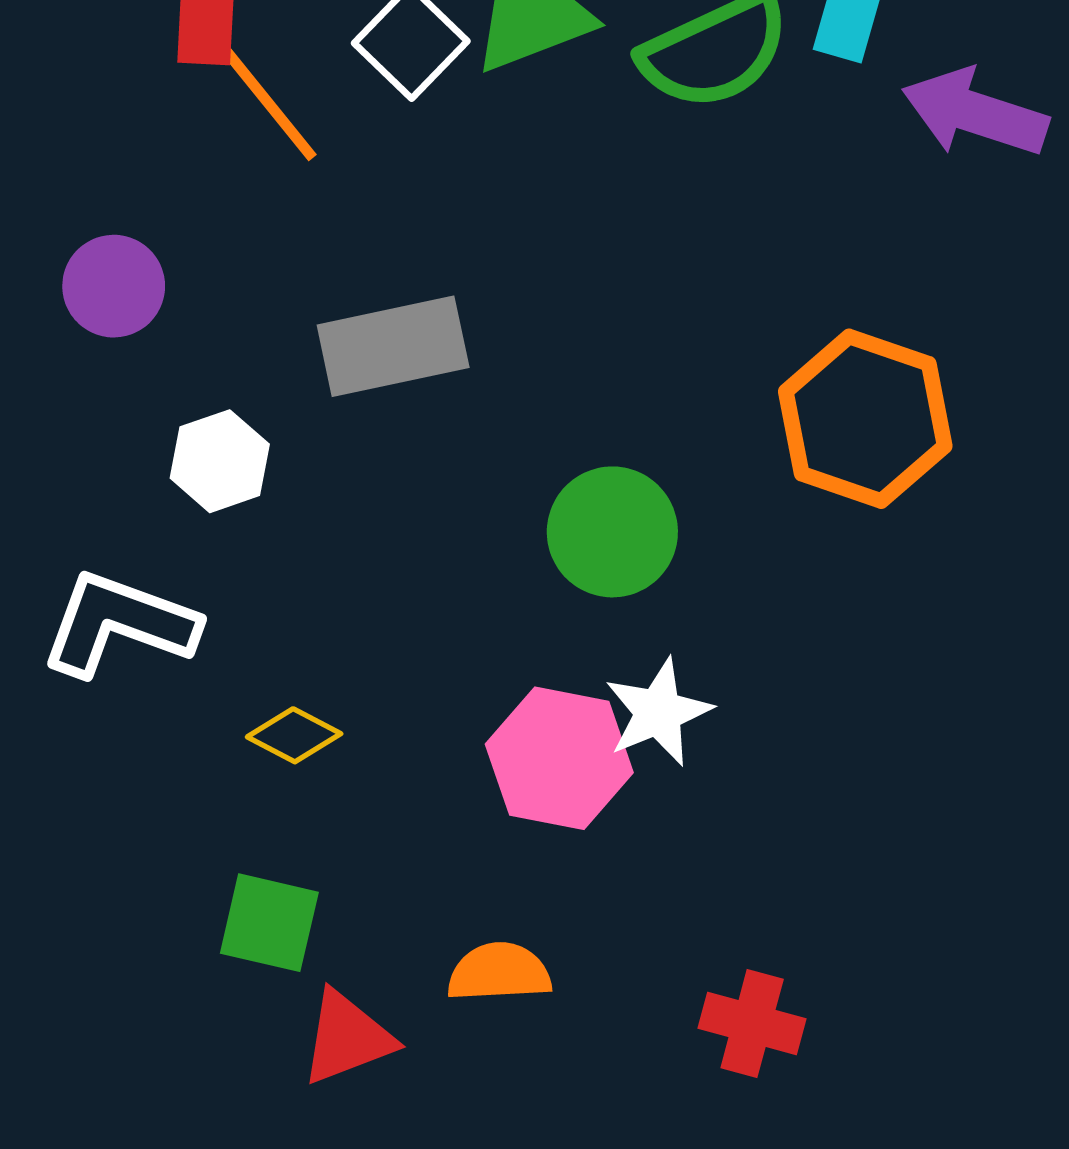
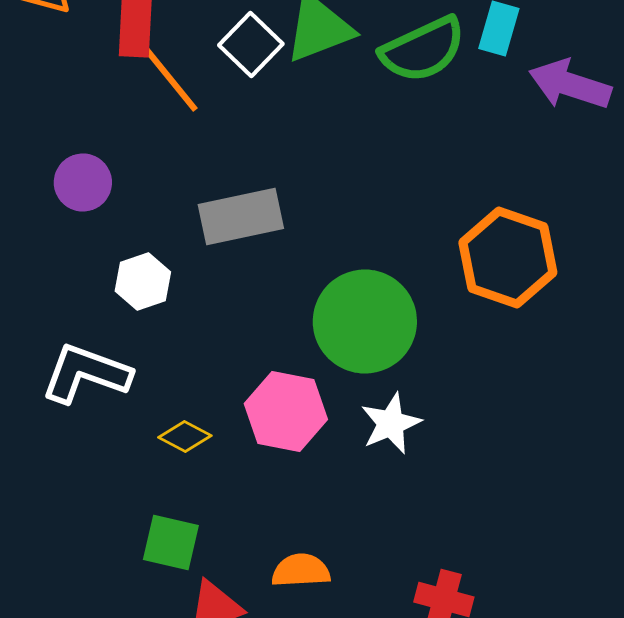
green circle: (612, 532) -> (365, 322), size x1.4
pink hexagon: (559, 758) -> (286, 412), moved

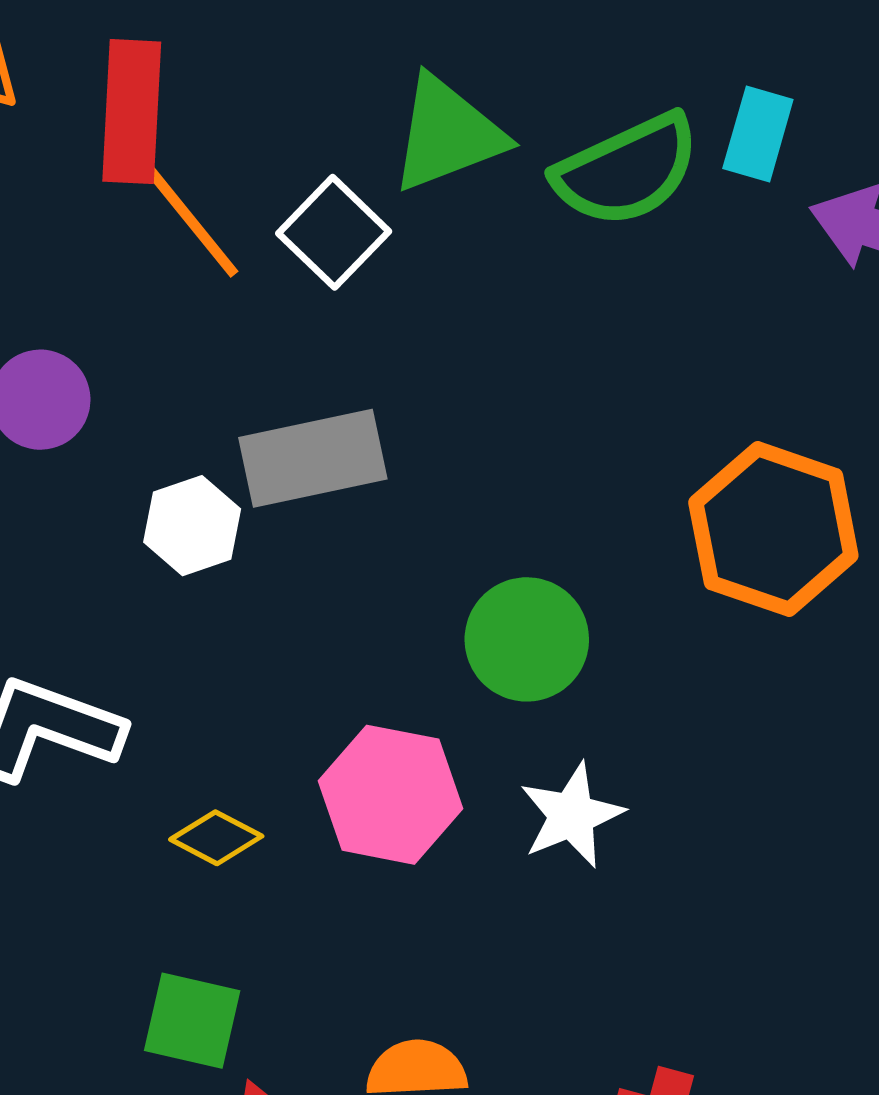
white square: (251, 44) -> (334, 232), moved
white hexagon: (143, 282) -> (192, 526), moved
green circle: (365, 322) -> (527, 639), size x0.7

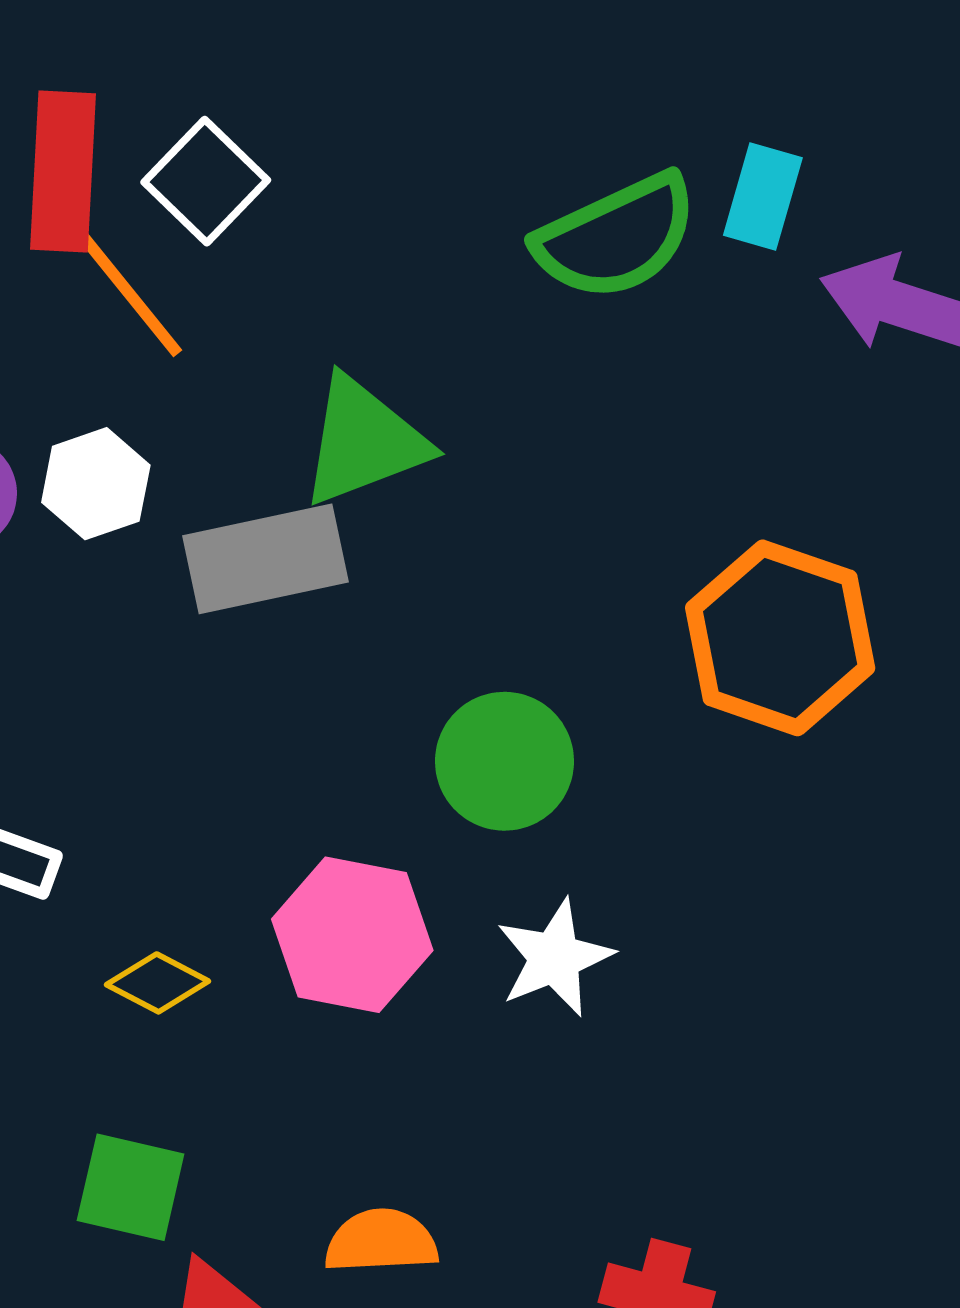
green triangle: (447, 134) -> (364, 441), moved
white square: (334, 232) -> (206, 181), moved
white hexagon: (192, 526) -> (96, 484), moved

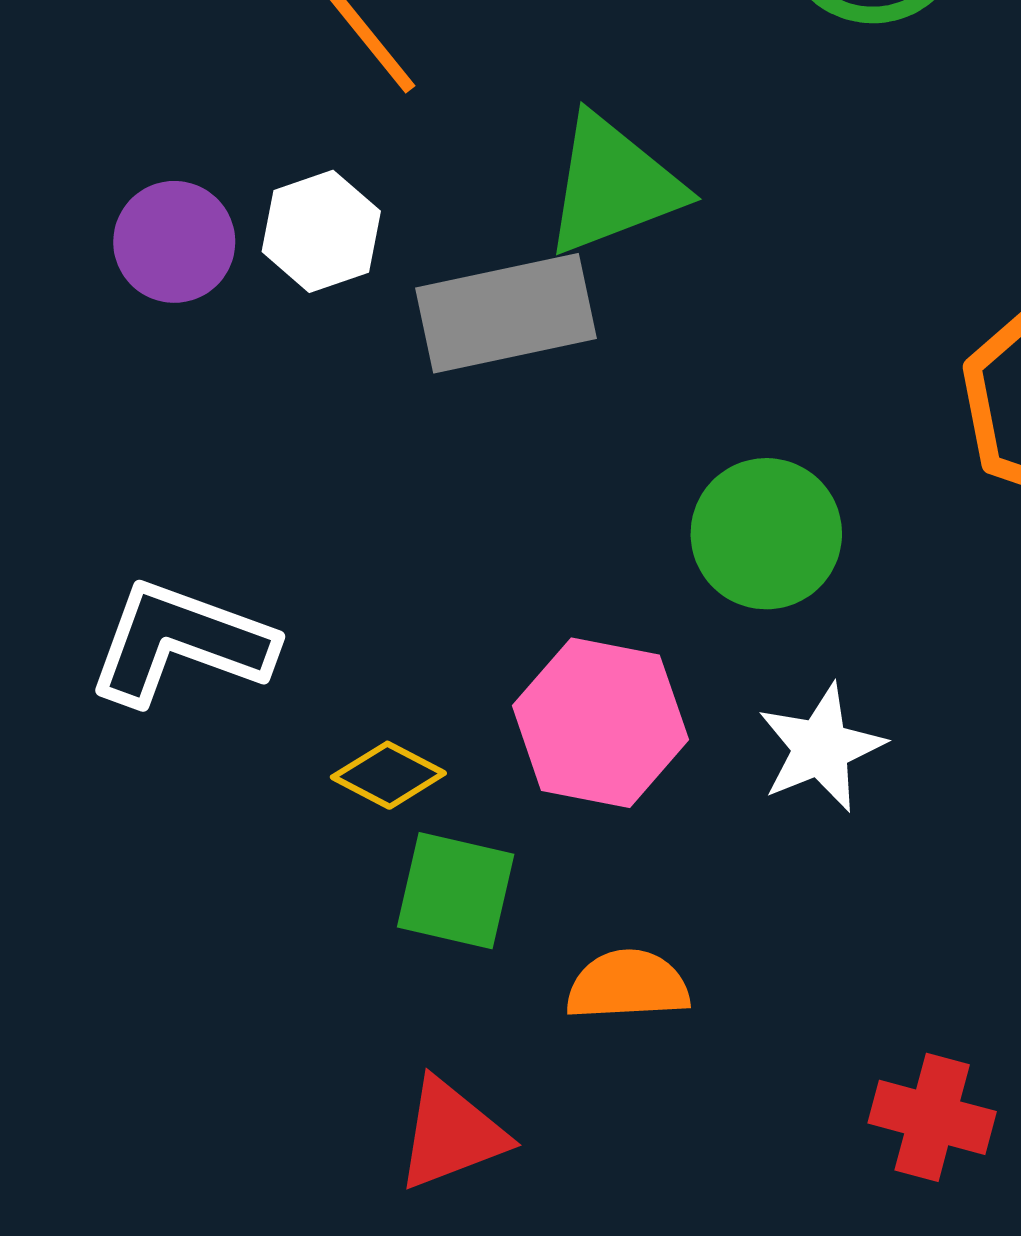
green square: (131, 1187) -> (456, 891), moved
orange semicircle: (381, 1241) -> (628, 985), moved

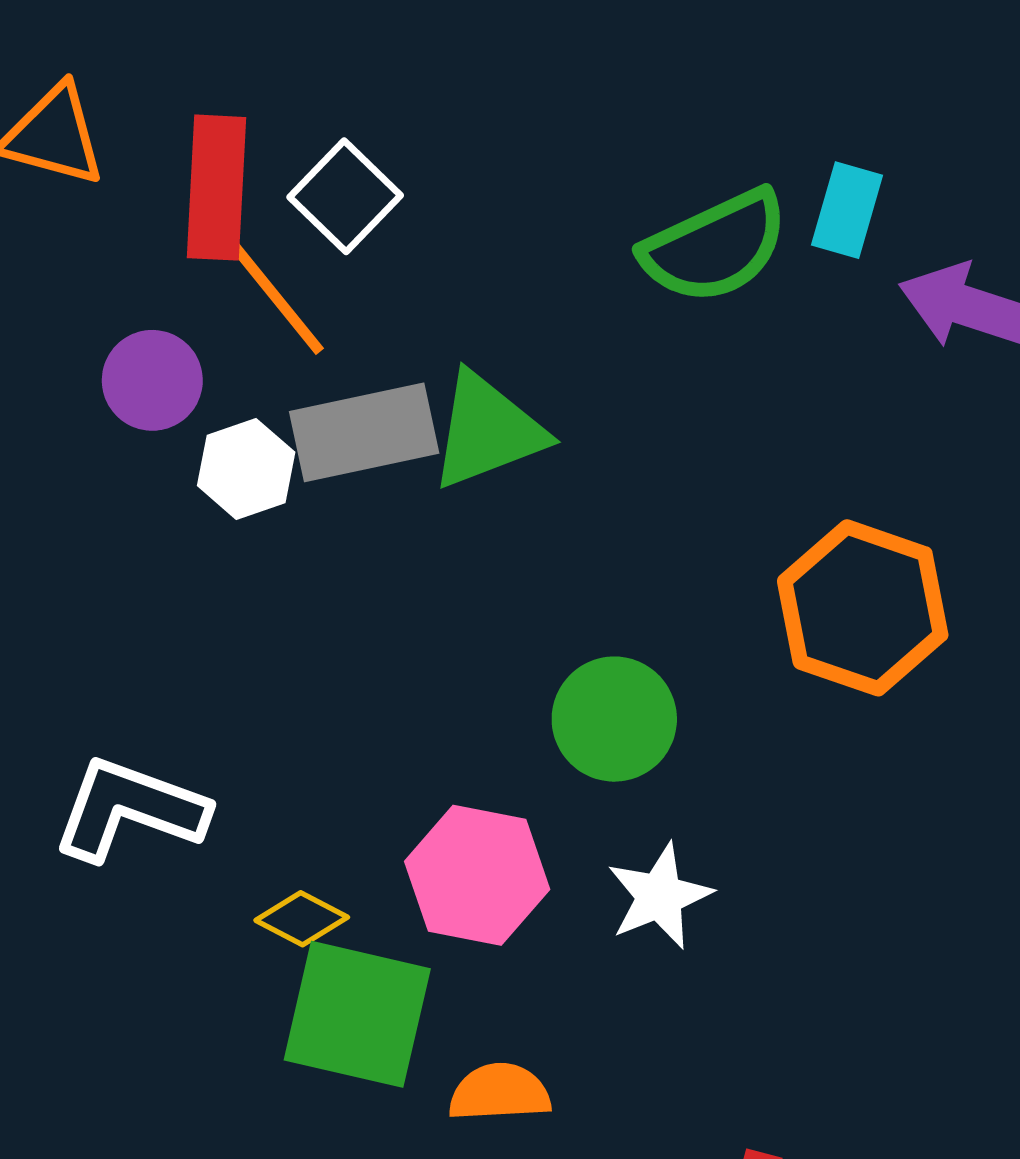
purple circle: (174, 242) -> (152, 380), moved
gray rectangle: (506, 313) -> (364, 432), moved
green square: (456, 891) -> (357, 1014), size x1.5

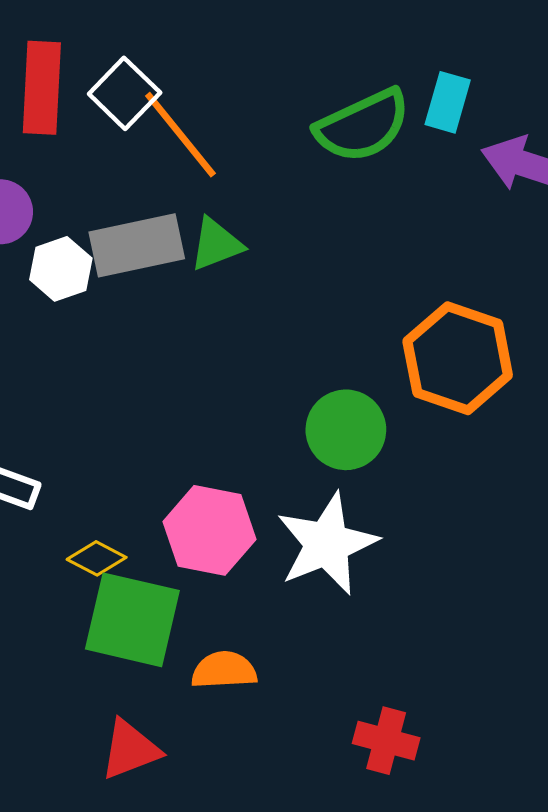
orange line: (269, 288) -> (180, 135), moved
green triangle: (487, 431) -> (216, 244), size x0.7
green circle: (614, 719) -> (346, 430), moved
white star: (659, 896) -> (327, 544), size x1.5

